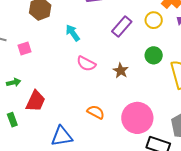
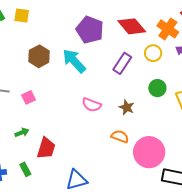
cyan arrow: (73, 33) -> (74, 61), moved, size x1.5
orange semicircle: (96, 112) -> (120, 136), moved

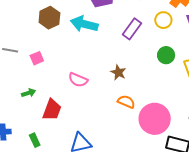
cyan arrow: (74, 61) -> (84, 24), turned -36
pink semicircle: (92, 105) -> (78, 80), moved
brown star: (127, 107) -> (118, 72), moved
green rectangle: (25, 169) -> (35, 140), moved

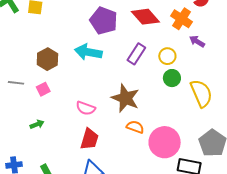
brown hexagon: (49, 18) -> (47, 59), moved
yellow circle: (163, 20) -> (167, 56), moved
brown star: (118, 72) -> (125, 98), size x1.8
red trapezoid: (52, 110) -> (89, 139), moved

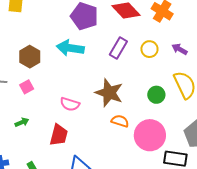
purple arrow: (197, 41) -> (180, 49), moved
green circle: (172, 78) -> (156, 95), moved
red trapezoid: (89, 139) -> (59, 135), moved

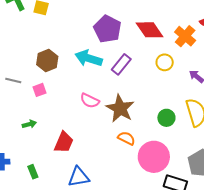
purple rectangle: (118, 48) -> (121, 64), moved
yellow circle: (149, 49) -> (165, 62), moved
pink semicircle: (70, 104) -> (90, 101), moved

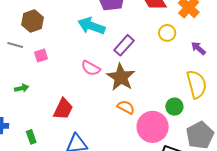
brown hexagon: (47, 61) -> (33, 21), moved
purple rectangle: (121, 64) -> (124, 45), moved
green circle: (166, 118) -> (174, 107), moved
green arrow: (29, 124) -> (22, 88), moved

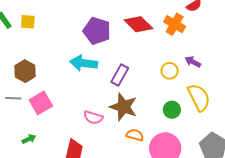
yellow circle: (167, 33) -> (170, 71), moved
pink square: (41, 55) -> (41, 103), size x1.6
pink semicircle: (91, 68) -> (93, 117), moved
green circle: (174, 107) -> (172, 110), moved

